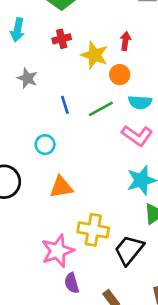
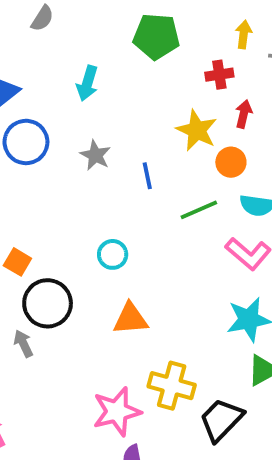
red cross: (62, 39) -> (219, 75), moved
blue line: (65, 105) -> (147, 176), moved

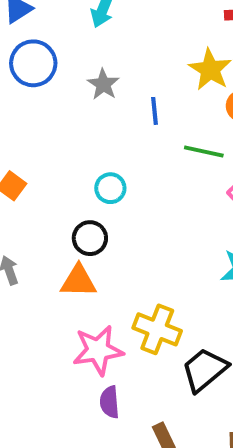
green line: (199, 210) -> (204, 152), turned 30
black circle: (48, 303) -> (90, 238), moved, size x0.7
orange triangle: (130, 319) -> (78, 281), moved

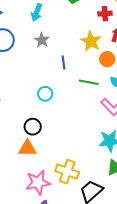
gray star: (103, 84) -> (42, 40), moved
cyan circle: (110, 188) -> (45, 94), moved

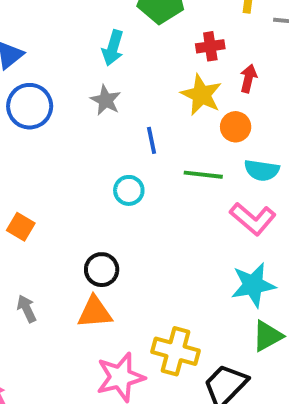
cyan arrow: (37, 12) -> (113, 48), moved
red cross: (105, 14) -> (210, 46), moved
cyan circle: (45, 94) -> (129, 190), moved

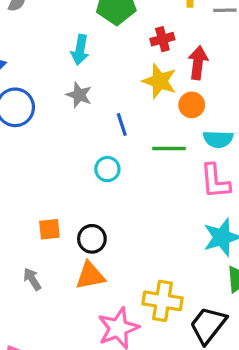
red arrow: (248, 78) -> (198, 63), size x1.4
pink L-shape: (253, 219) -> (215, 181), turned 51
orange square: (21, 227) -> (49, 229), moved, turned -30

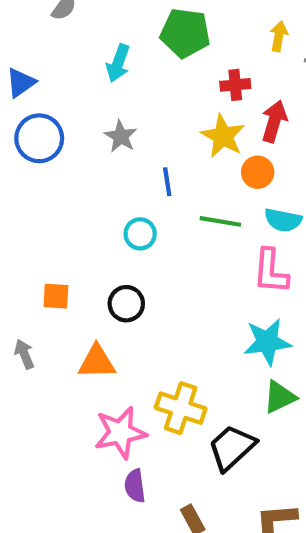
cyan arrow: (80, 50) -> (118, 63), moved
black circle: (92, 239) -> (126, 304), moved

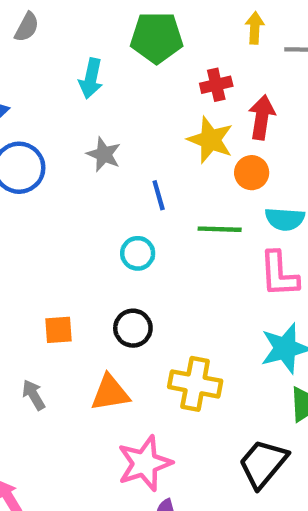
yellow cross: (181, 408) -> (195, 384), moved

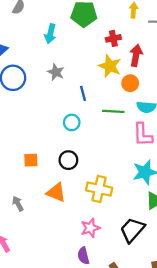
orange triangle: (110, 393) -> (56, 192), turned 30
gray arrow: (34, 395) -> (18, 204), moved
pink star: (145, 463) -> (90, 228), moved, size x0.7

